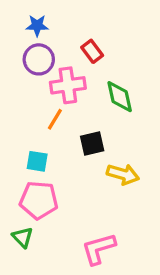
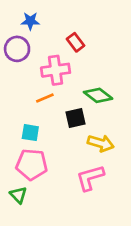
purple circle: (39, 59) -> (17, 49), moved
green diamond: (120, 97) -> (98, 95), moved, turned -40
orange line: (55, 119) -> (45, 98), turned 36
pink L-shape: (99, 249) -> (90, 178), moved

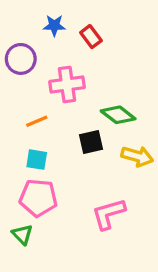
blue star: (30, 21) -> (54, 25), moved
red rectangle: (75, 42) -> (91, 37), moved
orange line: (45, 98) -> (37, 121), moved
yellow arrow: (101, 143) -> (137, 156), moved

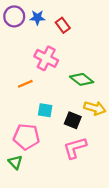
purple circle: (21, 59) -> (14, 16), moved
pink cross: (67, 84) -> (46, 58), turned 35
black square: (91, 142) -> (73, 120), moved, turned 35
cyan square: (37, 160) -> (45, 110), moved

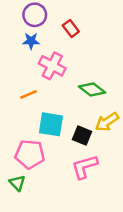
purple circle: (14, 16) -> (35, 15), moved
blue star: (37, 18) -> (31, 41), moved
yellow arrow: (95, 108) -> (107, 122), turned 130
cyan square: (45, 110) -> (51, 124), size x1.5

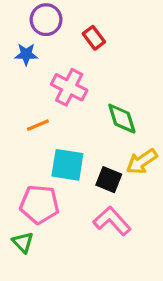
blue star: (31, 41) -> (26, 54), moved
green diamond: (92, 89) -> (122, 119), turned 35
pink L-shape: (85, 167) -> (112, 221), turned 64

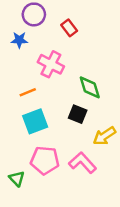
yellow arrow: (142, 161) -> (104, 136), moved
cyan square: (67, 165) -> (35, 121), moved, turned -30
black square: (109, 180) -> (78, 114), moved
pink pentagon: (39, 204) -> (45, 160), moved

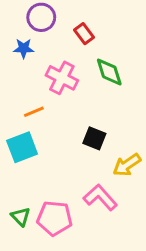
green diamond: (90, 87) -> (109, 72), moved
cyan square: (35, 121) -> (22, 147), moved
pink pentagon: (45, 160) -> (55, 218), moved

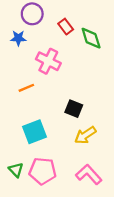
green diamond: (109, 72) -> (91, 38), moved
cyan square: (22, 147) -> (34, 132), moved
yellow arrow: (127, 165) -> (85, 135), moved
pink L-shape: (100, 197) -> (89, 174), moved

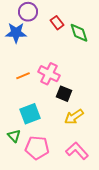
blue star: (18, 38) -> (16, 33), size x1.5
pink cross: (48, 61) -> (49, 74), moved
green triangle: (16, 170) -> (14, 136), moved

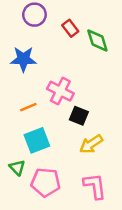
blue star: (16, 33) -> (23, 59), moved
orange line: (23, 76) -> (28, 107), moved
pink L-shape: (77, 151) -> (95, 186), turned 35

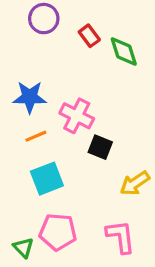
blue star: (23, 59) -> (30, 97), moved
yellow arrow: (91, 144) -> (135, 183), moved
green triangle: (17, 168) -> (23, 248), moved

